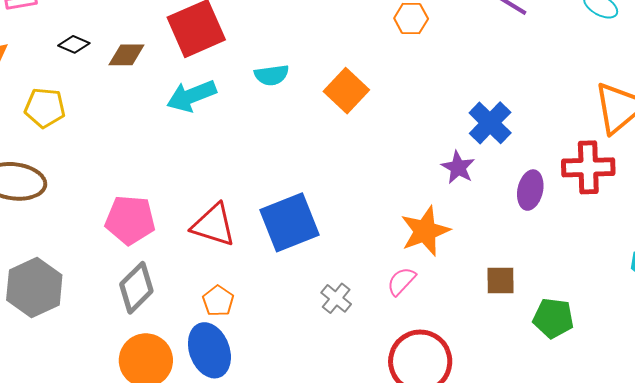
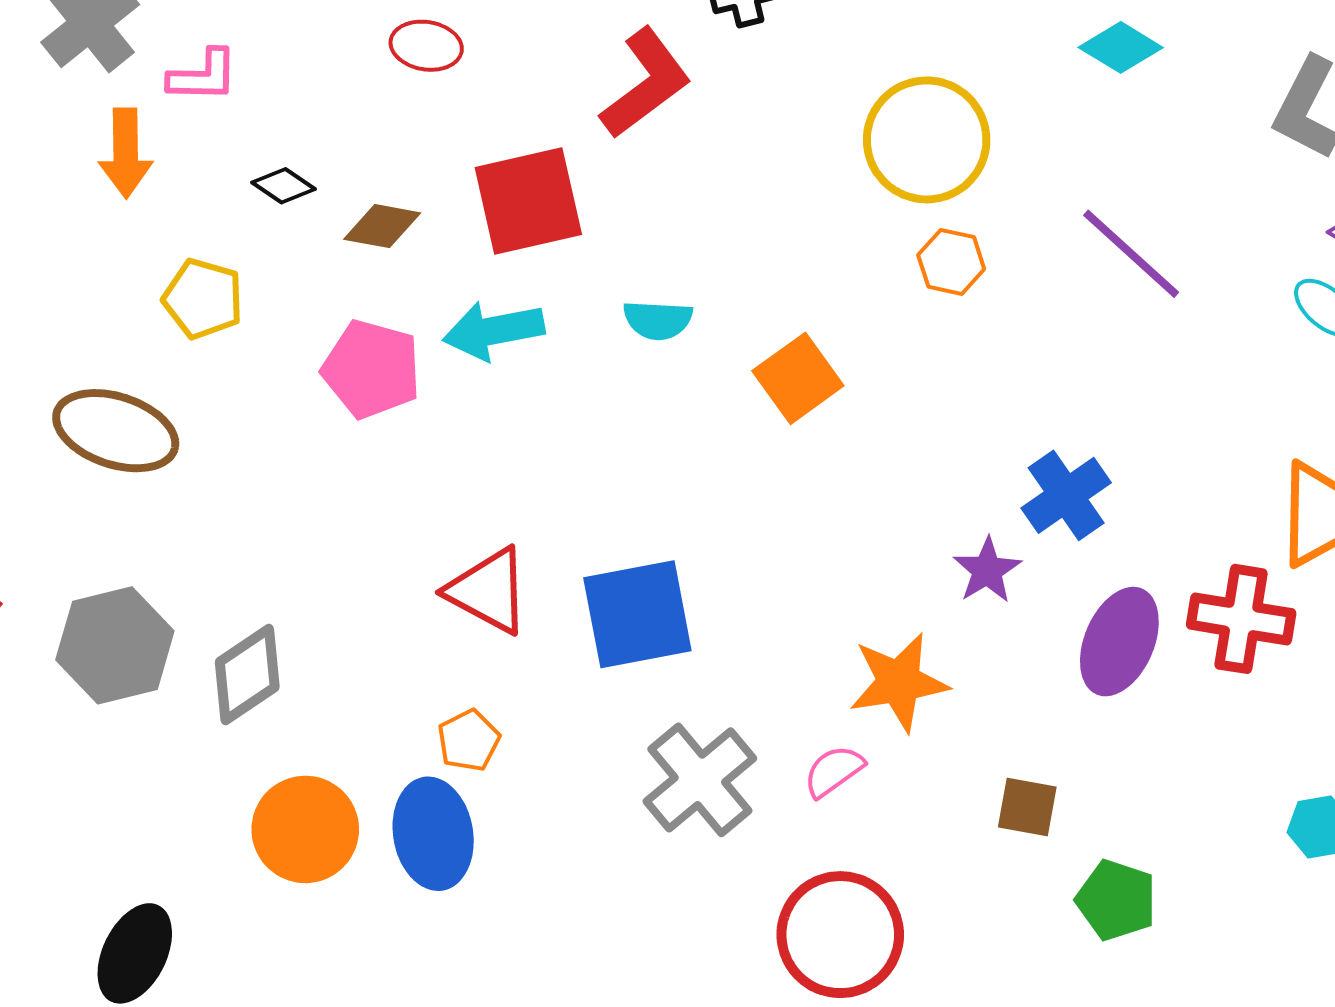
purple ellipse: (530, 190) -> (1119, 642), size x1.4
pink pentagon: (130, 220) -> (372, 369), moved
gray diamond: (136, 288) -> (247, 674), moved
gray cross: (336, 298) -> (700, 780), size x1.8

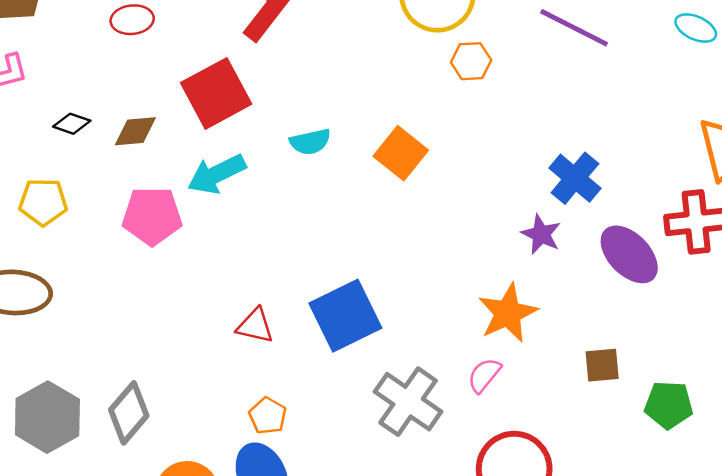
red triangle: (488, 591) -> (255, 326), size x0.7
purple ellipse: (1119, 642) -> (629, 254), turned -52

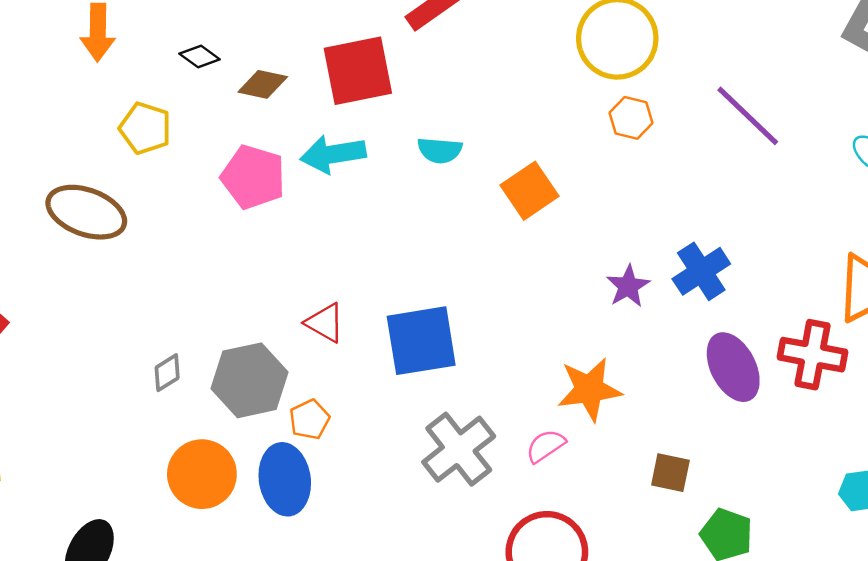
purple star: (541, 234) -> (628, 286), moved
gray diamond: (129, 413) -> (167, 373), size x0.6
gray hexagon: (47, 417) -> (250, 380), moved

